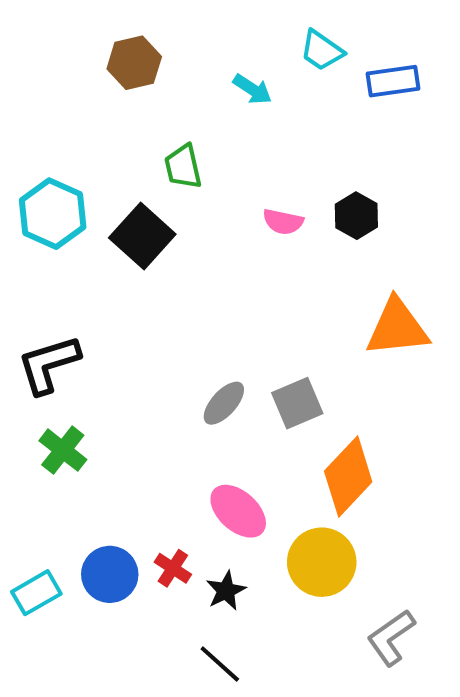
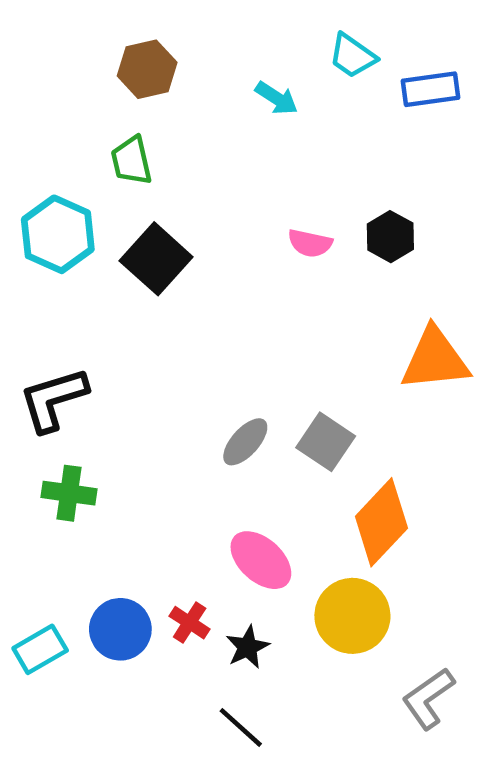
green trapezoid: (183, 167) -> (131, 161), moved
gray square: (297, 403) -> (326, 442), turned -33
green cross: (63, 450) -> (69, 493), turned -30

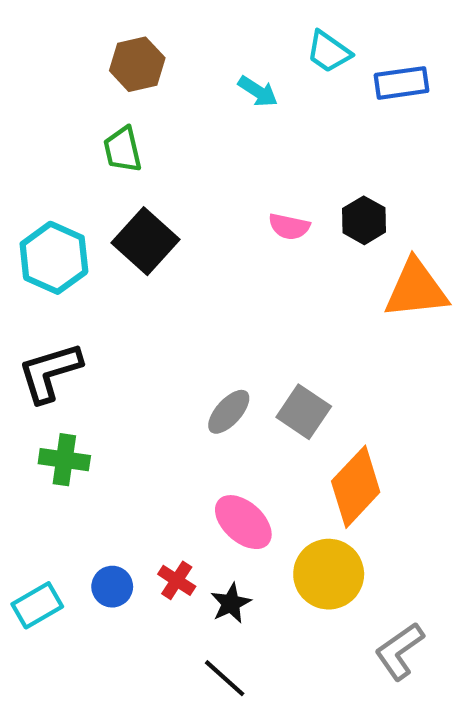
cyan hexagon: (58, 234) -> (54, 258), moved
orange triangle: (435, 359) -> (416, 289), moved
blue circle: (120, 629) -> (112, 587), size x0.7

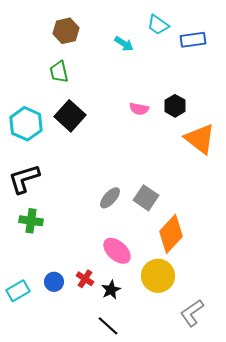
orange triangle: (416, 289) -> (200, 139), turned 44

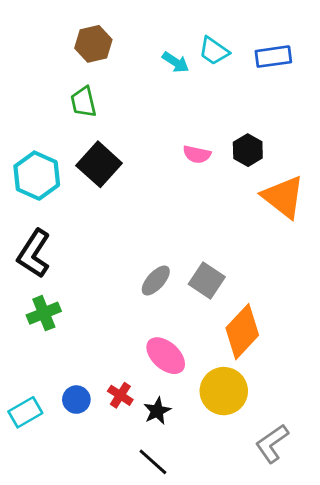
cyan trapezoid: (158, 25) -> (214, 51), moved
black L-shape: (24, 179) -> (34, 254), turned -40
green cross: (31, 221) -> (44, 313), turned -30

